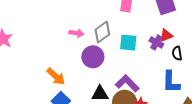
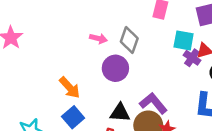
gray diamond: (102, 32) -> (129, 40), turned -40
cyan square: (128, 43) -> (184, 40), moved

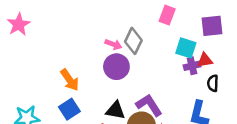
pink arrow: (98, 38) -> (113, 44), moved
purple cross: (192, 58) -> (192, 66), turned 35

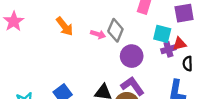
purple circle: (116, 67) -> (132, 56), moved
orange arrow: (70, 80) -> (65, 26), moved

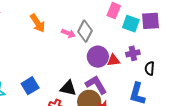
cyan square: (162, 34) -> (131, 24), moved
red triangle: (180, 44) -> (113, 60), moved

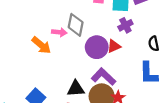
orange arrow: (38, 23) -> (41, 45), moved
purple cross: (133, 53) -> (125, 25), moved

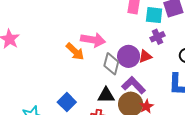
gray diamond: (76, 25) -> (111, 64), moved
pink arrow: (59, 32) -> (93, 40), size x1.6

